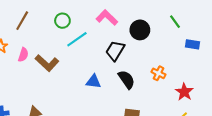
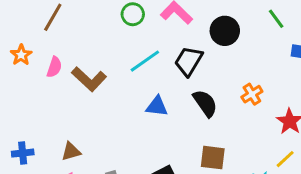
green circle: (62, 21) -> (133, 14), moved
cyan line: (77, 39) -> (145, 61), moved
orange cross: (158, 73) -> (252, 94), turned 32

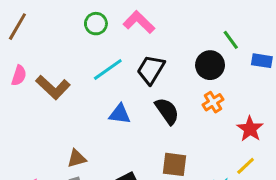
green line: (276, 19) -> (231, 40), moved
black circle: (225, 31) -> (210, 65), moved
brown triangle: (71, 152) -> (77, 158), moved

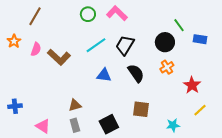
yellow line: (246, 166) -> (200, 110), moved

